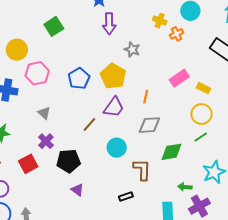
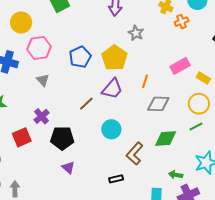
gray triangle: (44, 113) -> (43, 80), moved
gray diamond: (149, 125) -> (158, 104), moved
brown L-shape: (142, 170) -> (135, 154), turned -145

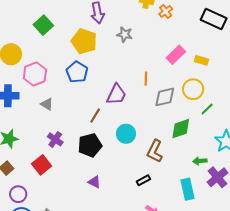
yellow pentagon: (114, 58) -> (84, 41), moved
yellow circle: (199, 104) -> (193, 89), moved
black pentagon: (62, 138) -> (90, 145), moved

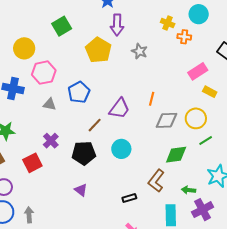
orange cross: (166, 11) -> (184, 37), turned 32
pink rectangle: (176, 55) -> (198, 71), moved
blue pentagon: (77, 72) -> (79, 92), moved
gray triangle: (47, 104) -> (50, 104), turned -32
brown L-shape: (155, 151) -> (156, 181), moved

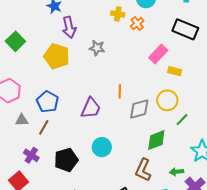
orange cross: (184, 37) -> (137, 24), turned -32
brown line: (95, 125) -> (44, 127), moved

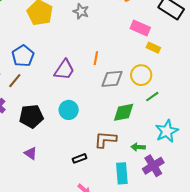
pink rectangle: (158, 54) -> (140, 28), turned 60
brown L-shape: (143, 170) -> (105, 140), turned 60

